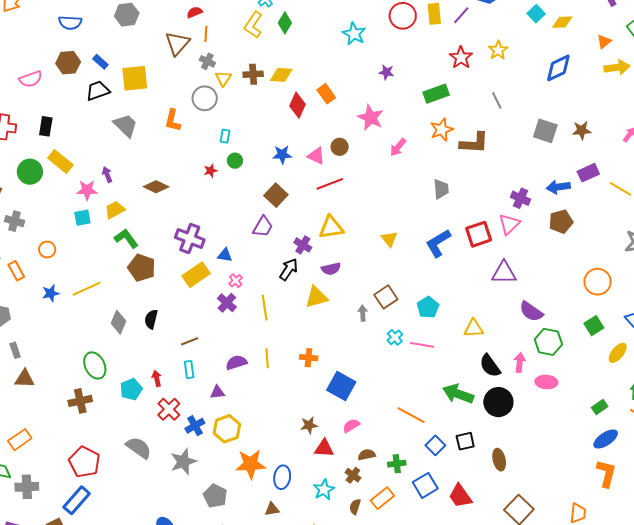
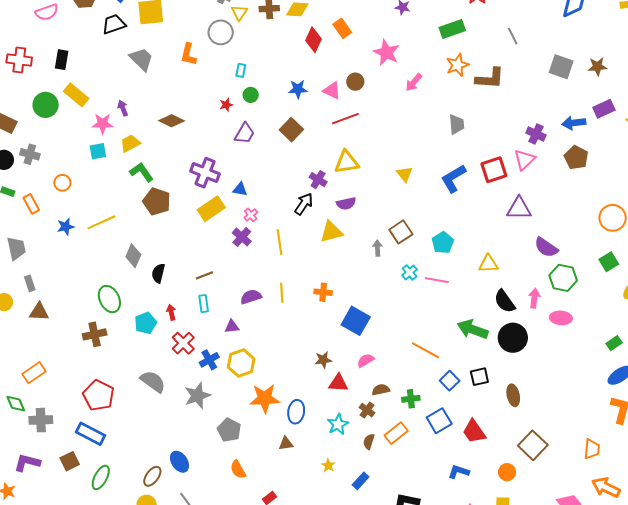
brown pentagon: (561, 222) -> (576, 158), turned -30
purple trapezoid: (263, 227) -> (244, 133), moved
black semicircle: (151, 319) -> (158, 273), moved
blue rectangle: (77, 500) -> (90, 434), turned 76

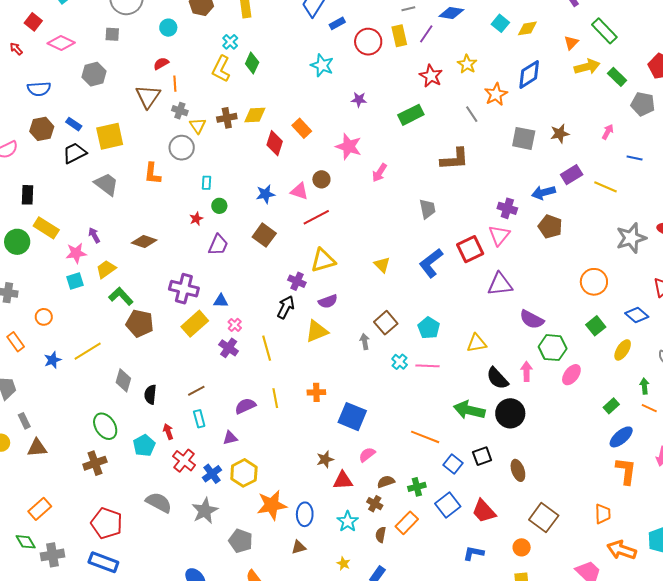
orange star: (457, 65) -> (496, 94), moved
pink ellipse: (561, 318) -> (571, 375), moved, turned -50

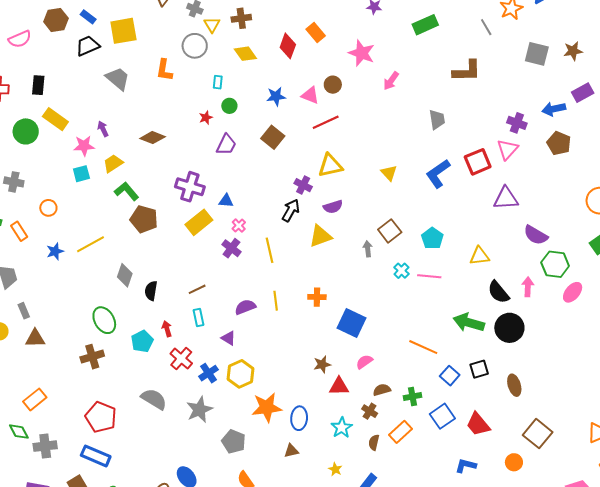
yellow diamond: (255, 115) -> (245, 54), moved, turned 55
purple triangle: (230, 438) -> (228, 338), turned 42

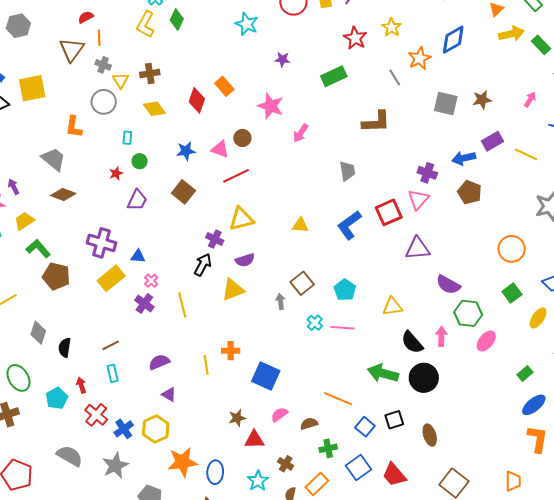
gray trapezoid: (118, 79) -> (54, 159), moved
yellow triangle: (389, 173) -> (300, 225), turned -42
yellow line: (276, 301) -> (206, 365), moved
purple triangle: (228, 338) -> (169, 394), moved
brown semicircle: (382, 390) -> (309, 424), moved

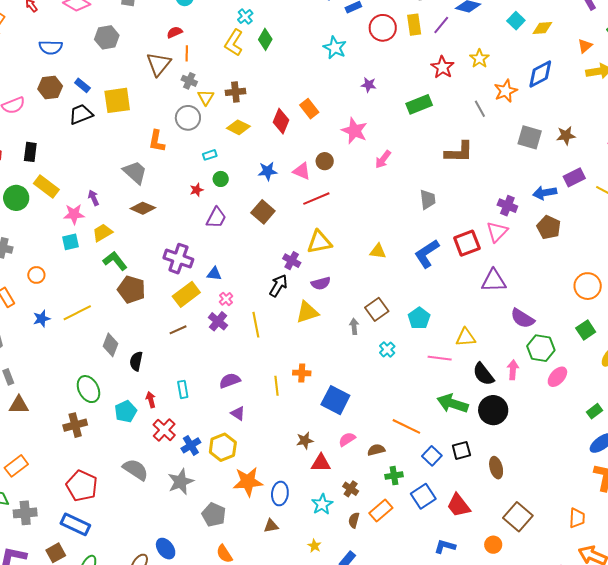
yellow diamond: (154, 109) -> (238, 127), turned -30
cyan rectangle: (127, 138) -> (210, 155), turned 64
pink line: (343, 328) -> (440, 358), moved
brown line: (111, 345) -> (178, 330), moved

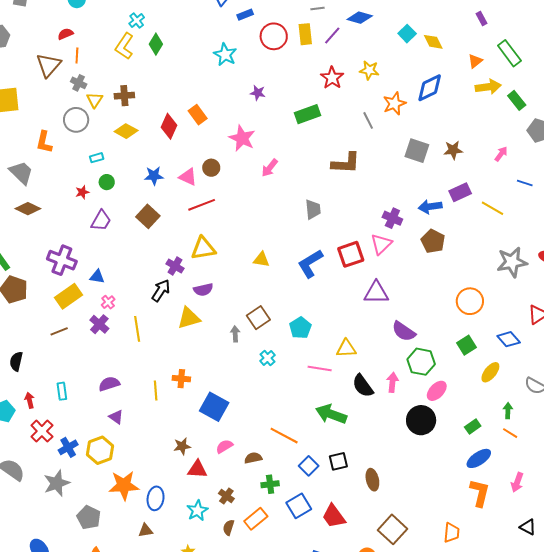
yellow diamond: (542, 28) -> (433, 42), turned 65
yellow star: (479, 59) -> (369, 70), turned -30
black circle: (493, 410) -> (421, 420), moved

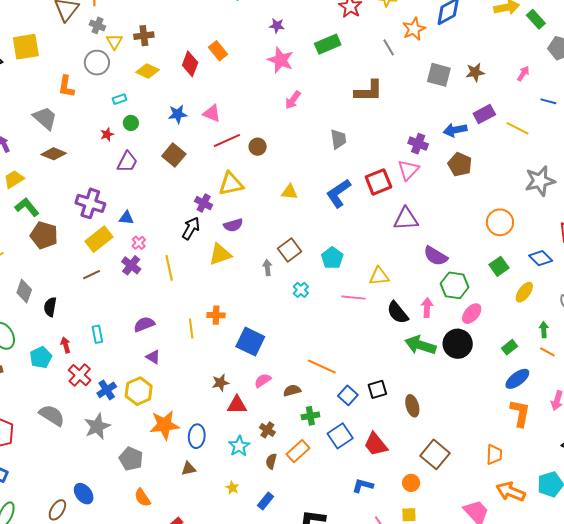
pink star: (242, 138) -> (281, 60), moved
brown circle: (211, 168) -> (258, 147), moved
green arrow: (331, 414) -> (420, 345), moved

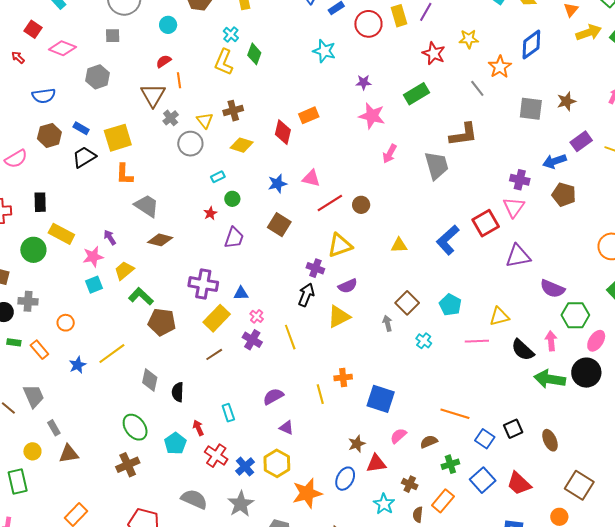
gray cross: (97, 25) -> (171, 118), moved, turned 35
orange rectangle: (218, 51) -> (309, 115), turned -66
orange L-shape: (66, 86) -> (124, 174), moved
gray trapezoid: (338, 139) -> (437, 165), moved, size x1.4
blue ellipse: (197, 436) -> (345, 479), moved, turned 30

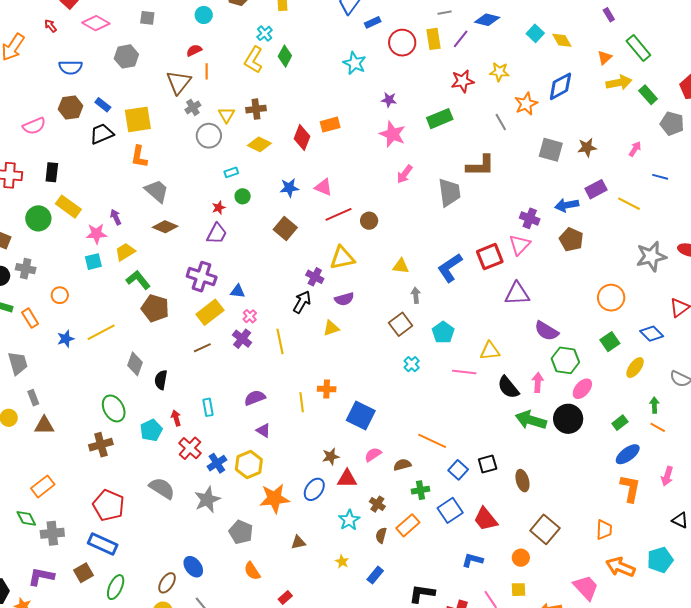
red star: (434, 53) -> (463, 81), turned 30
purple trapezoid: (234, 238) -> (217, 234), moved
yellow triangle: (339, 317) -> (331, 328), size x0.7
gray arrow: (387, 323) -> (416, 295), moved

